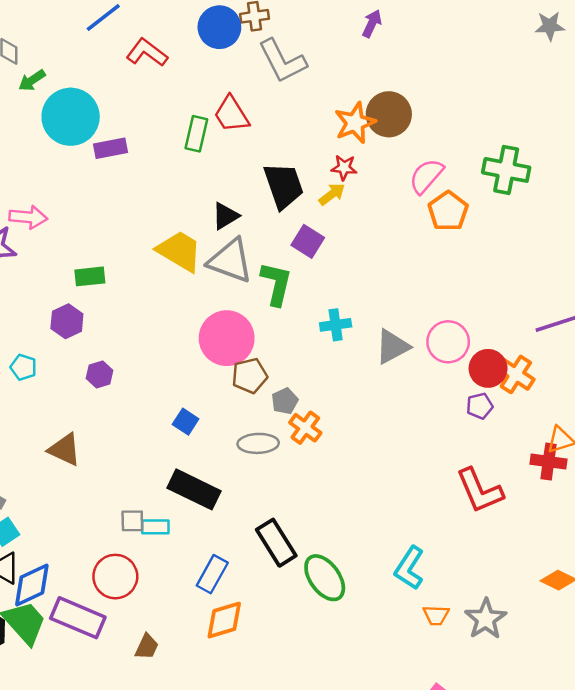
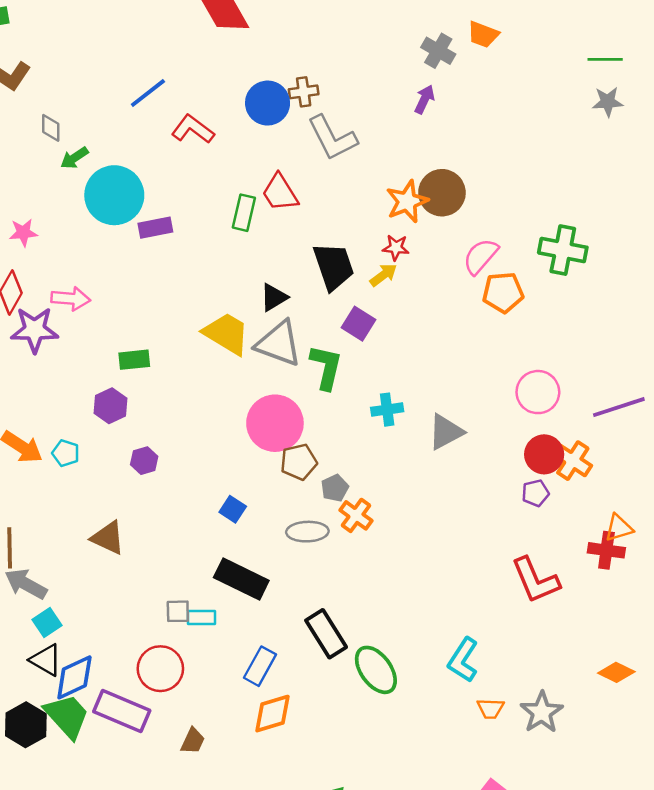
orange pentagon: (448, 211) -> (503, 292), turned 30
pink circle: (448, 342) -> (538, 392), moved

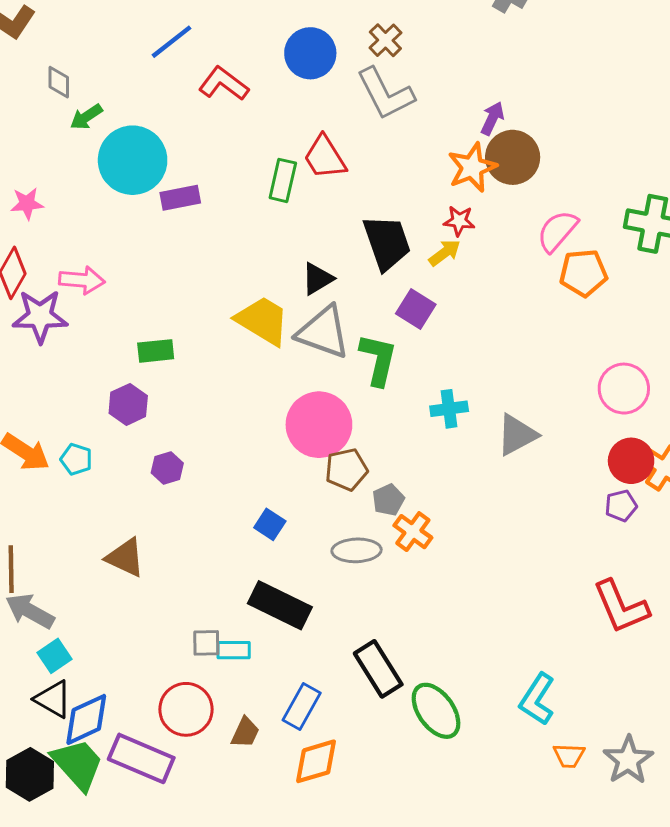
brown cross: (304, 92) -> (385, 40), moved, turned -36
purple arrow: (425, 99) -> (492, 118), moved
brown trapezoid: (193, 741) -> (245, 732), moved

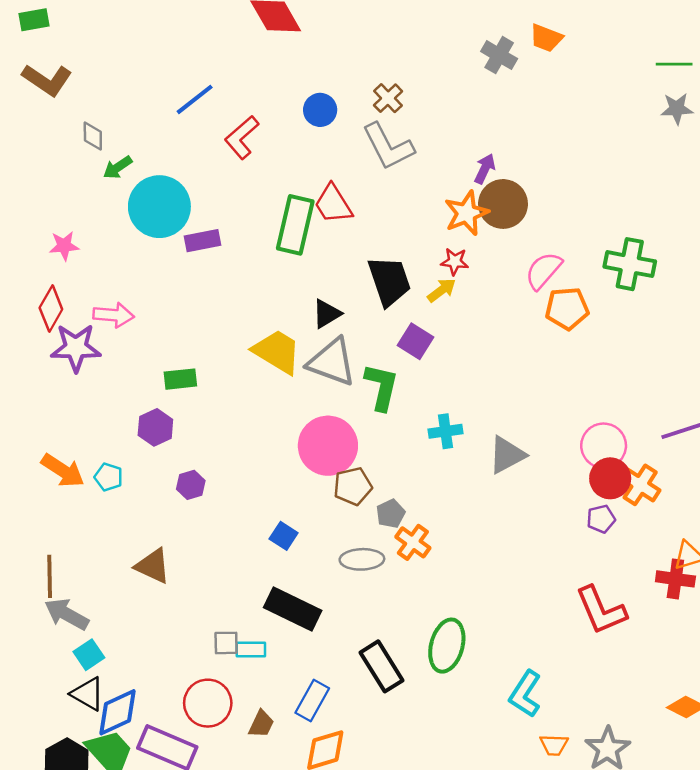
blue circle: (310, 53) -> (320, 110), size x0.7
red L-shape: (224, 84) -> (242, 137), turned -78
green rectangle: (283, 180) -> (295, 225), size x1.5
pink circle: (624, 389) -> (604, 446), moved
green ellipse: (436, 711) -> (447, 646), moved, turned 51

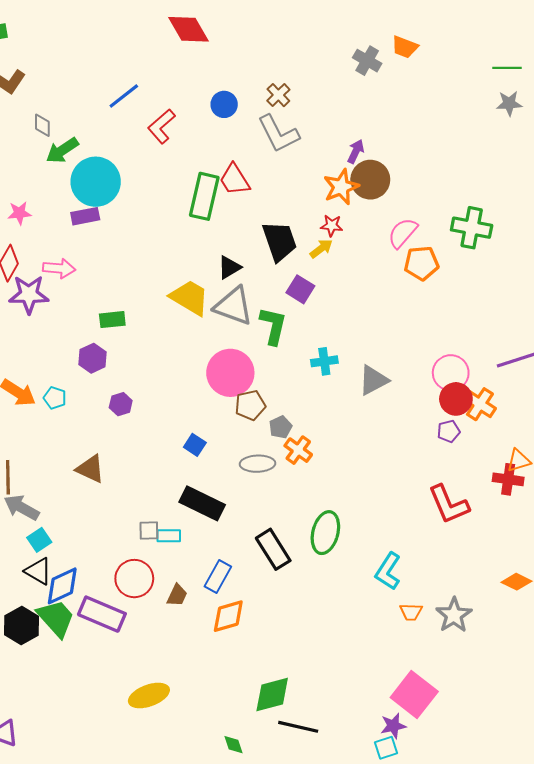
green arrow: (118, 167) -> (62, 150), size x1.4
purple rectangle: (203, 241) -> (85, 216), moved

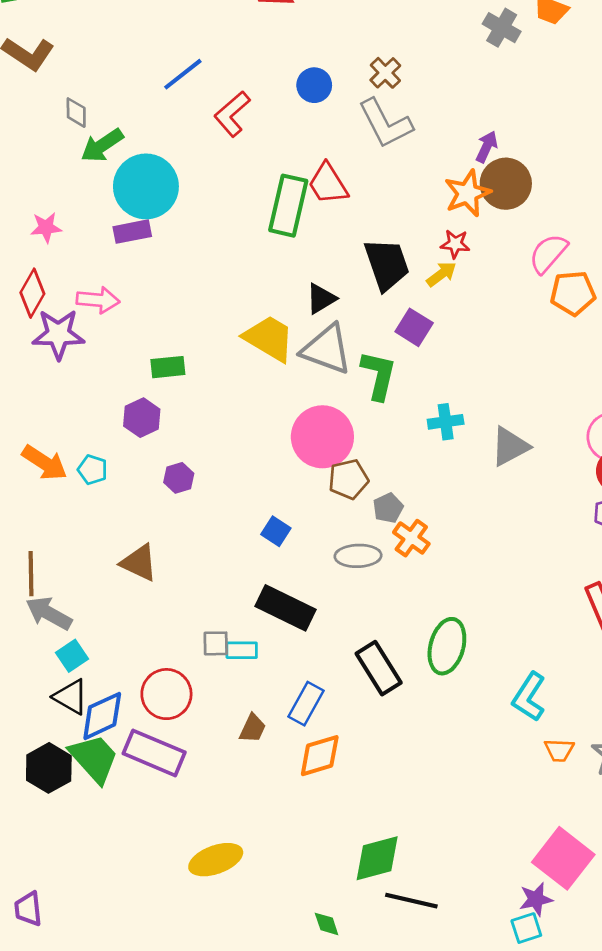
red circle: (134, 579) -> (166, 694), moved

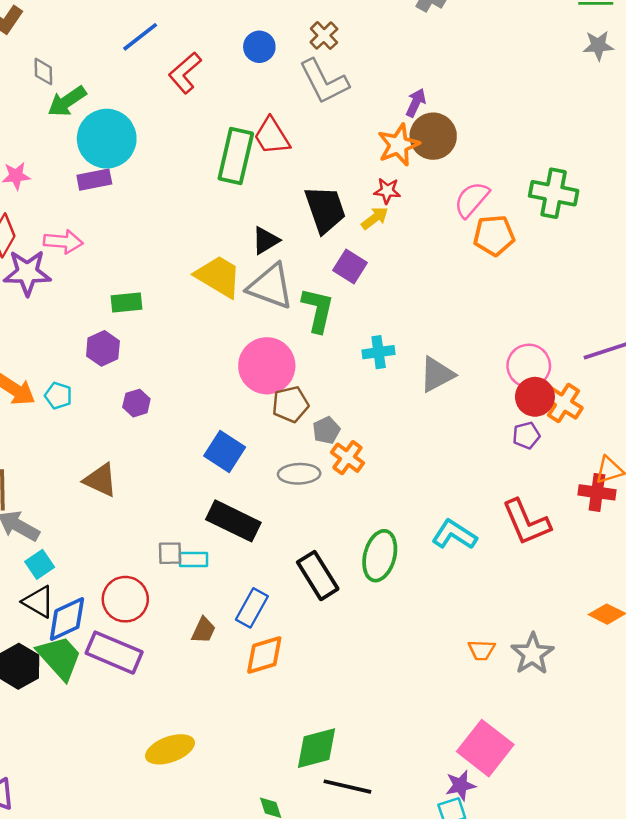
blue square: (276, 531) -> (225, 451), size x1.5
cyan L-shape: (529, 697) -> (454, 535), moved, turned 90

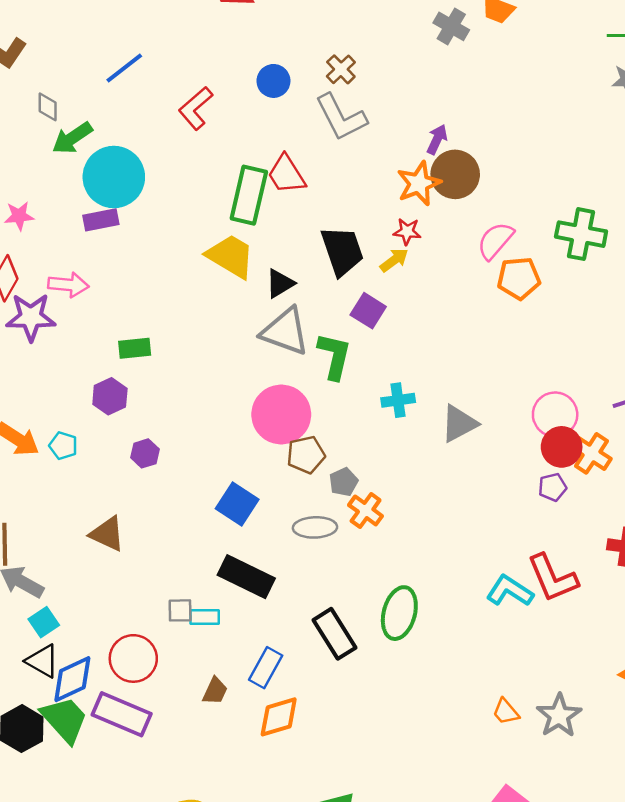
blue line: (140, 37) -> (124, 68), moved
yellow trapezoid: (218, 276) -> (231, 256), moved
cyan L-shape: (454, 535) -> (510, 591), moved
orange trapezoid: (482, 650) -> (506, 712), turned 48

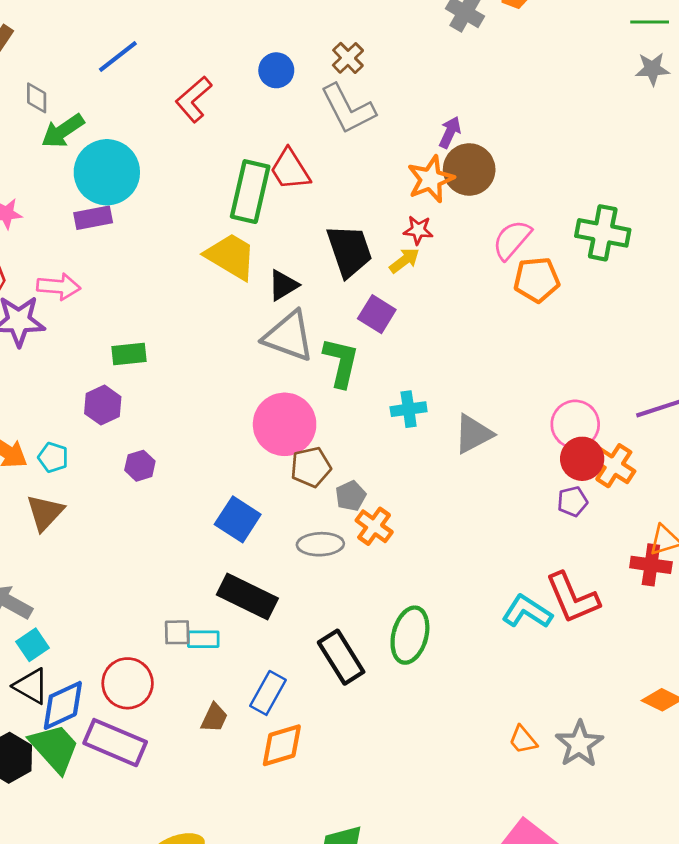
brown triangle: (107, 534) -> (45, 512), moved, turned 48

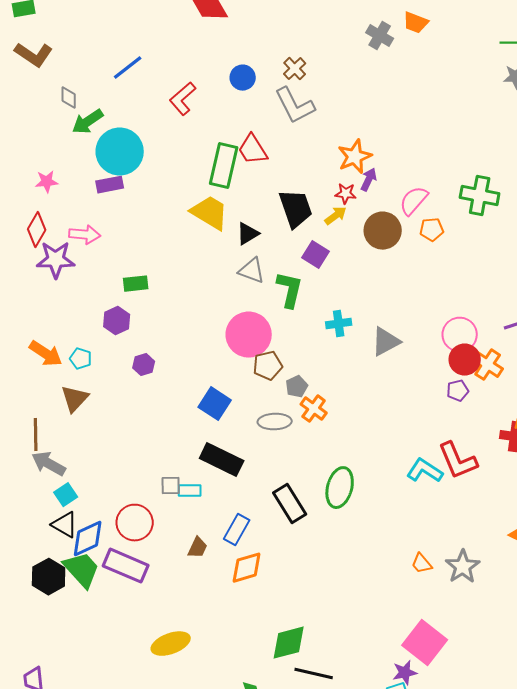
purple arrow: (450, 132) -> (369, 180), moved
brown circle: (469, 169) -> (383, 231), moved
orange pentagon: (537, 280) -> (432, 230), size x0.7
gray triangle: (289, 336) -> (252, 271), size x0.7

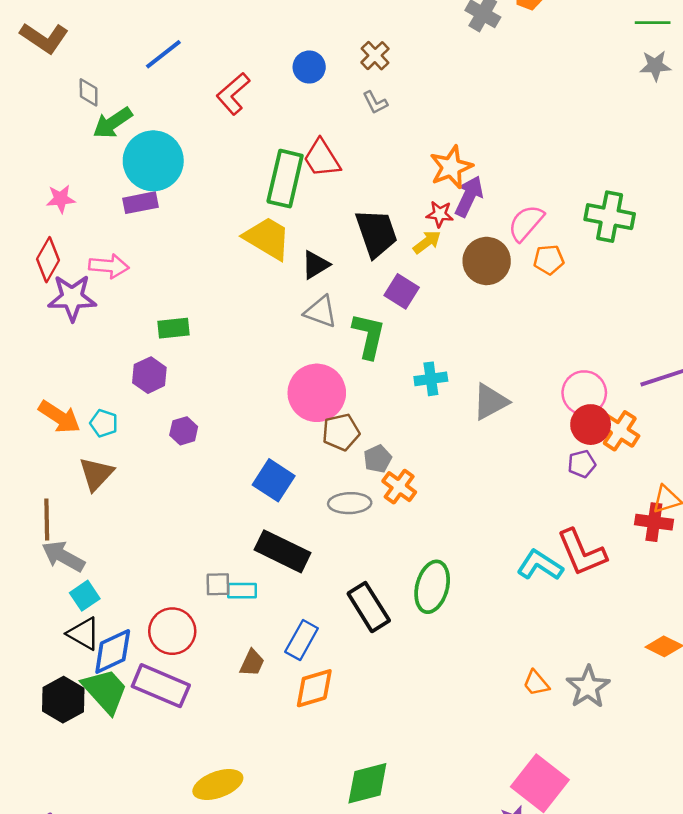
gray L-shape: (295, 106) -> (375, 103), size x0.5
purple arrow: (369, 180) -> (469, 196), size x1.4

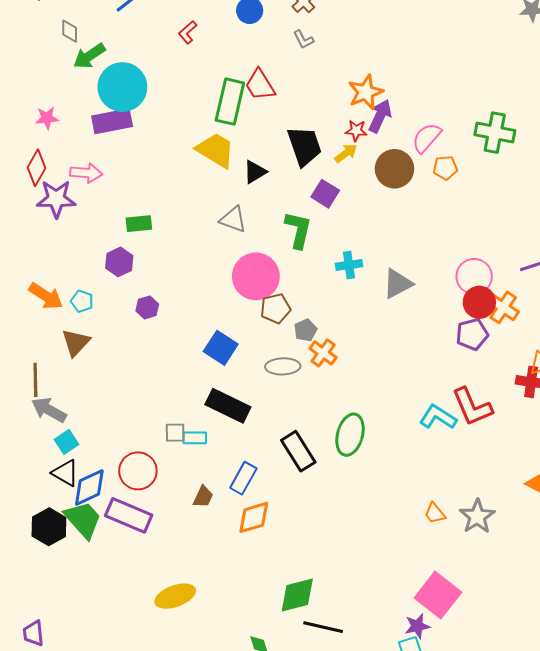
red L-shape: (233, 94) -> (188, 32), size x0.7
purple rectangle: (141, 203) -> (112, 121), size x1.4
gray triangle: (321, 312) -> (233, 219), moved
purple pentagon: (582, 464) -> (472, 334), size x1.4

